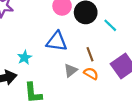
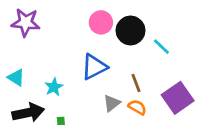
blue triangle: (57, 41) -> (94, 67), turned -35

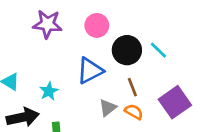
purple star: (26, 22) -> (47, 24), moved
black circle: (131, 31) -> (127, 50), moved

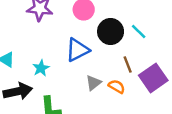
brown line: (132, 87) -> (128, 64), moved

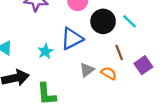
cyan star: (41, 68) -> (45, 51), moved
purple square: (153, 78) -> (143, 65), size x0.7

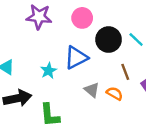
gray triangle: (87, 70) -> (92, 90), turned -42

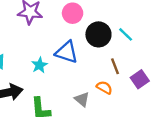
blue triangle: (76, 58) -> (67, 52), turned 45
gray triangle: (92, 90) -> (82, 99), moved

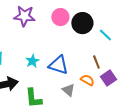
black circle: (98, 34) -> (82, 23), moved
blue triangle: (67, 52) -> (58, 65), moved
purple square: (140, 79) -> (108, 78), moved

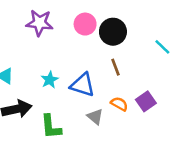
cyan line: (105, 35) -> (162, 47), moved
brown line: (96, 62) -> (116, 67), moved

